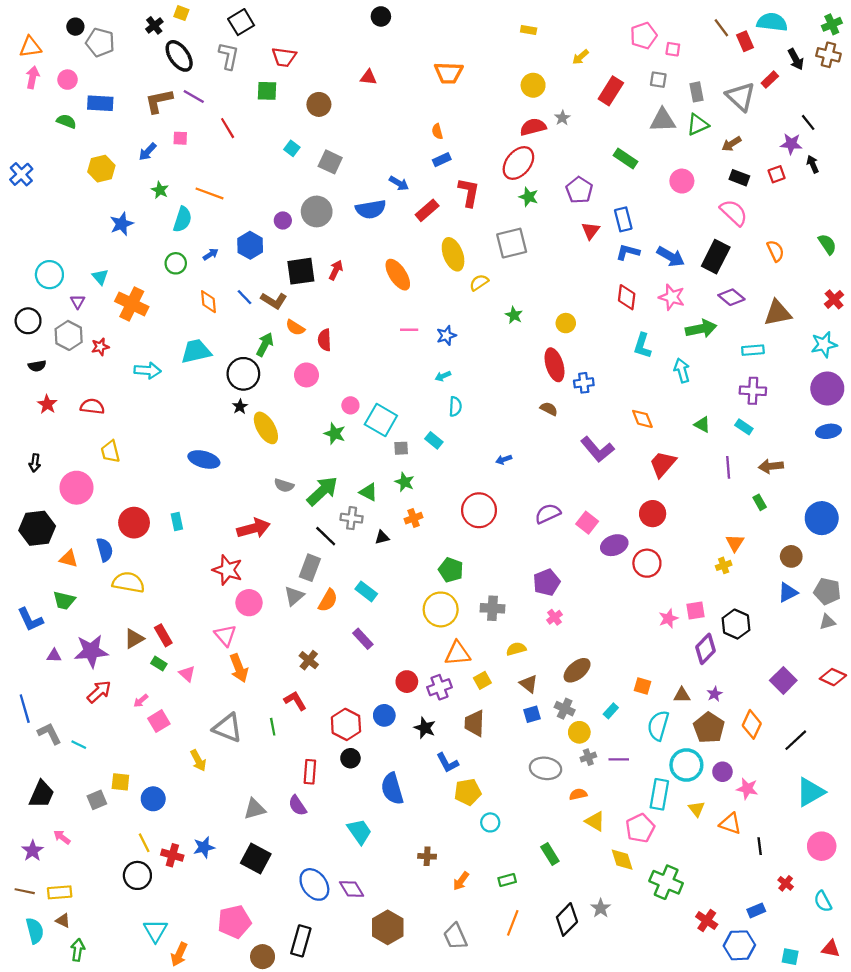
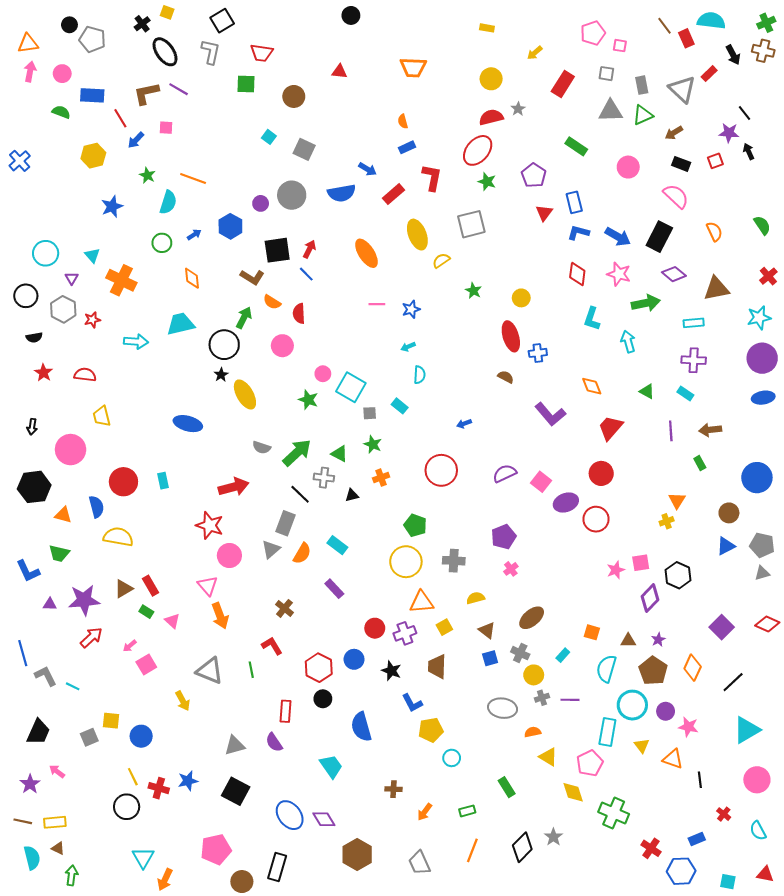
red line: (228, 128) -> (120, 118), moved
blue line: (244, 297) -> (306, 274), moved

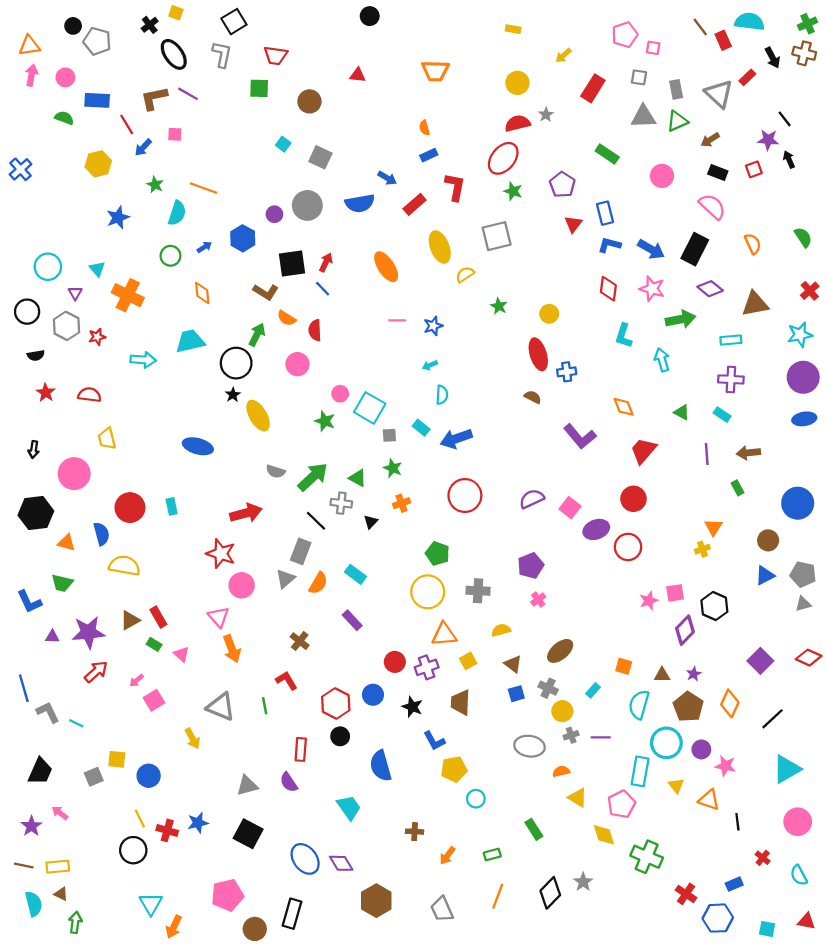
blue arrow: (464, 424) -> (456, 439), moved, size x2.0
black triangle: (352, 495) -> (371, 522), turned -32

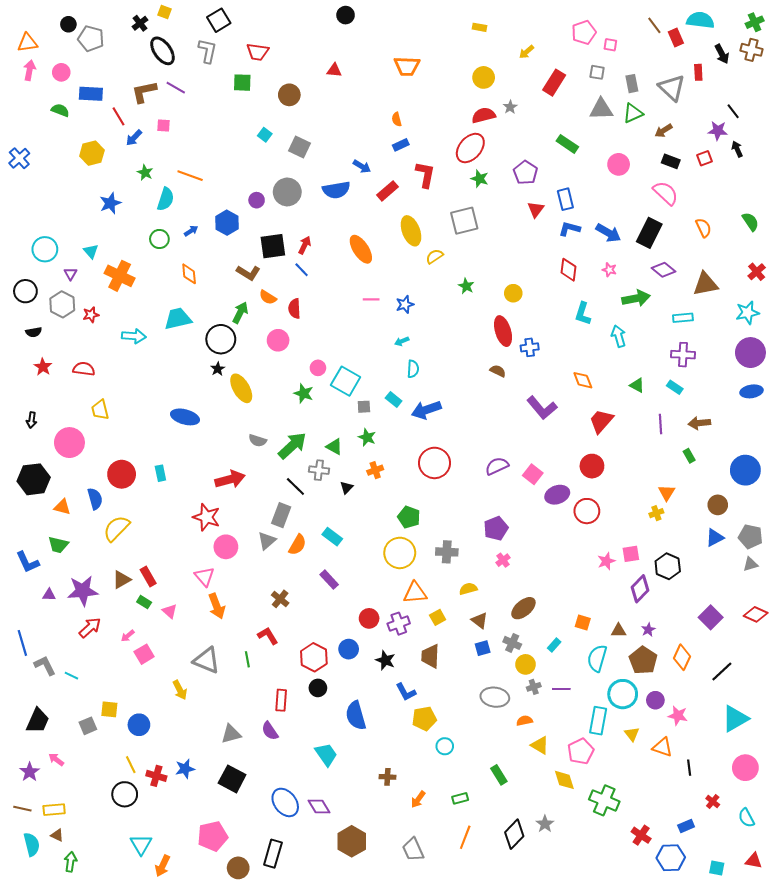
red rectangle: (747, 77) -> (698, 72), turned -49
pink star: (652, 289) -> (609, 270), size x0.6
yellow semicircle: (124, 566) -> (116, 528), turned -56

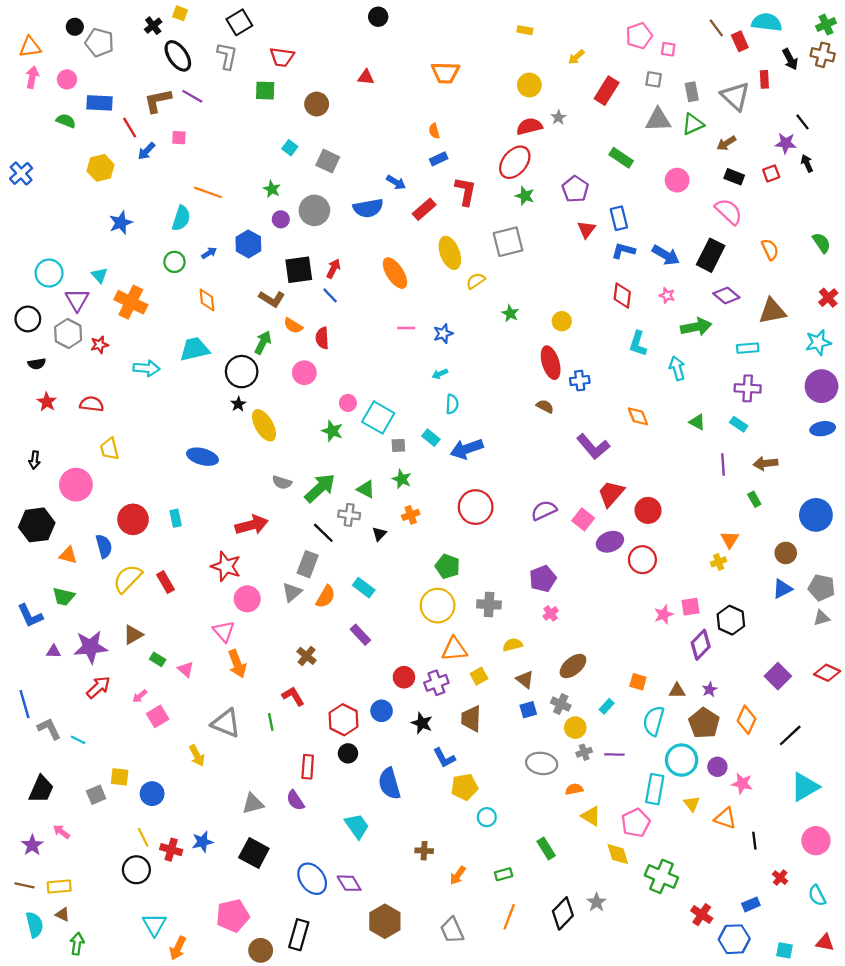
green star: (145, 173) -> (272, 189), moved
purple triangle: (70, 274) -> (77, 300), size x1.6
red trapezoid: (601, 421) -> (611, 494), moved
red rectangle: (148, 576) -> (165, 582), moved

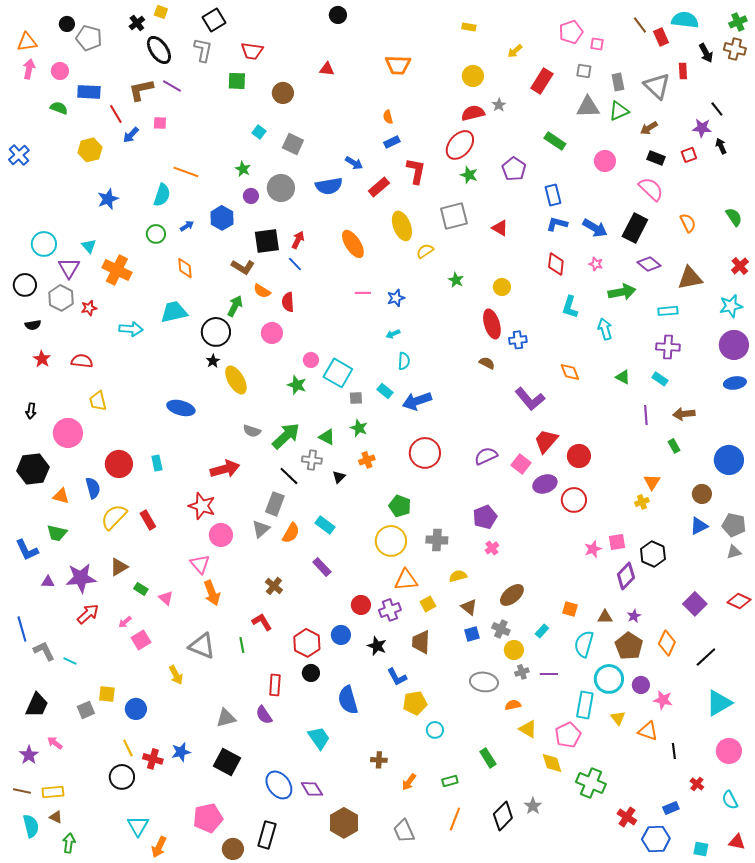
red triangle: (586, 229) -> (500, 228), moved, turned -36

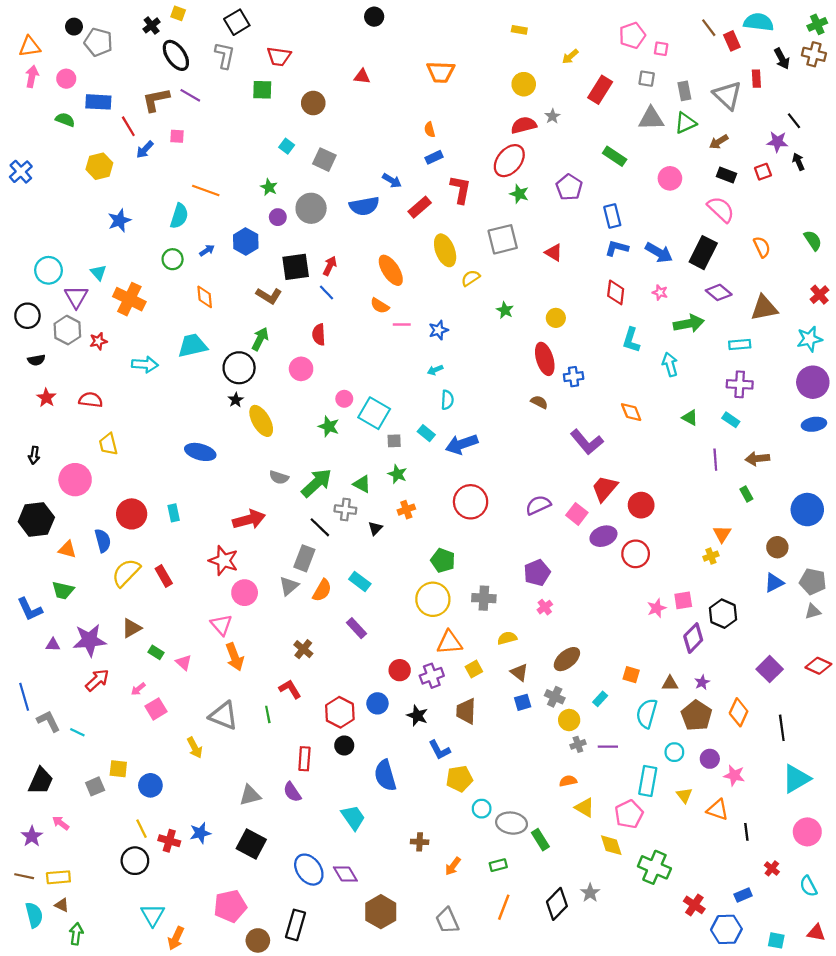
orange semicircle: (262, 291) -> (380, 306), moved
black line: (706, 657) -> (782, 728), turned -55
cyan circle: (609, 679) -> (674, 752), size x0.6
gray ellipse: (484, 682) -> (512, 823), moved

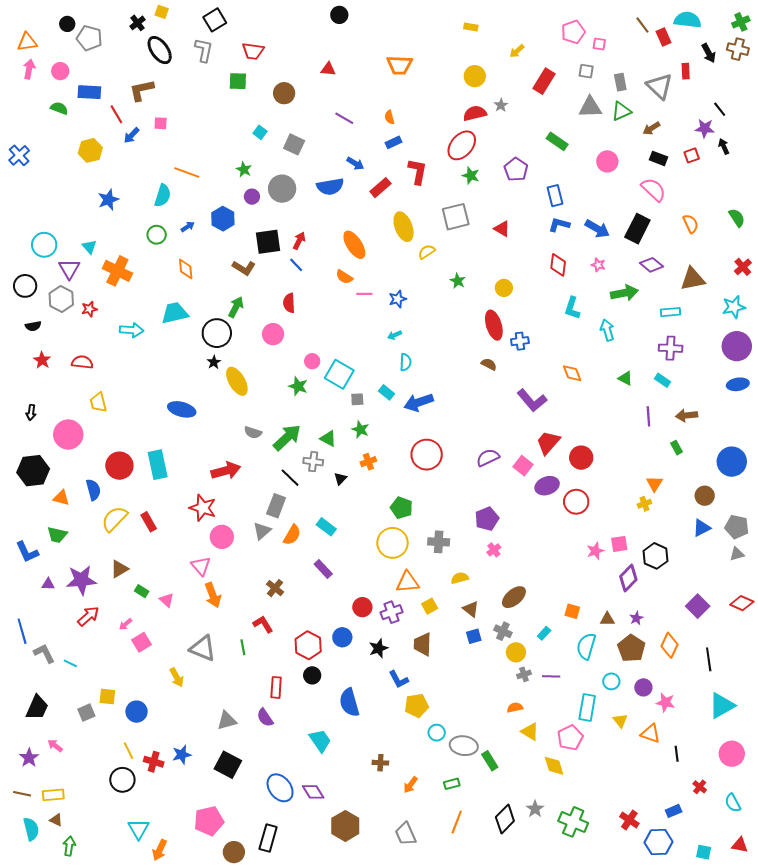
purple line: (190, 95) -> (344, 118), moved
cyan rectangle: (174, 513) -> (158, 465), size x1.8
black star: (417, 716) -> (378, 648), turned 30
green cross: (654, 867) -> (573, 822), moved

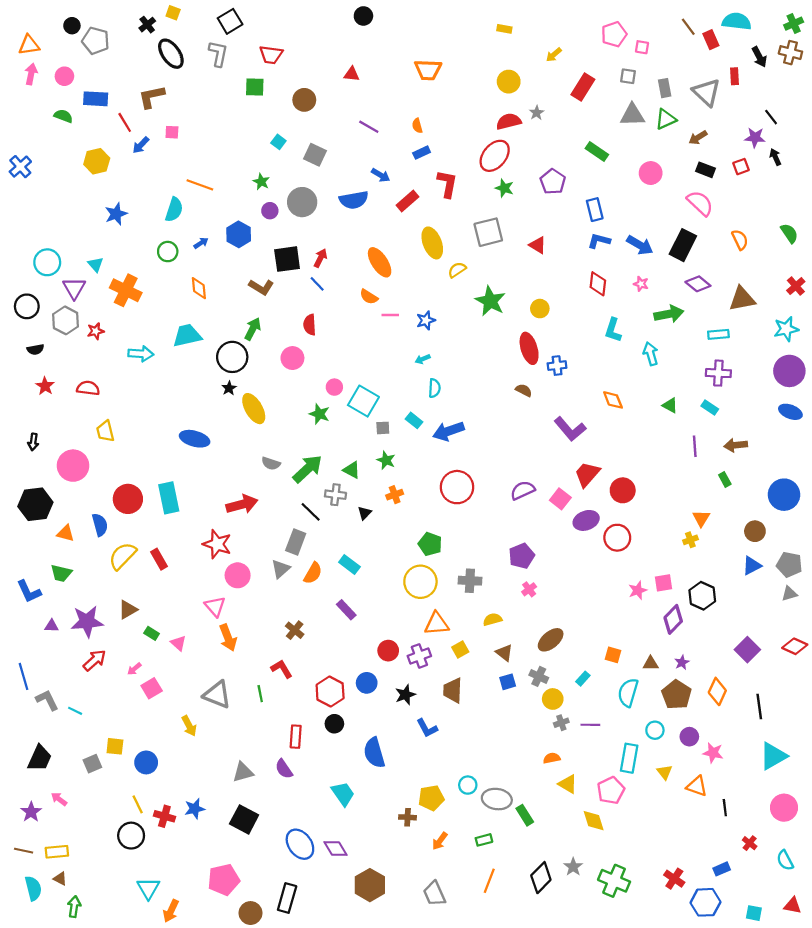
green star: (458, 281) -> (490, 301), size x1.8
blue ellipse: (738, 384) -> (790, 412), turned 30
yellow pentagon: (417, 706) -> (431, 798), moved

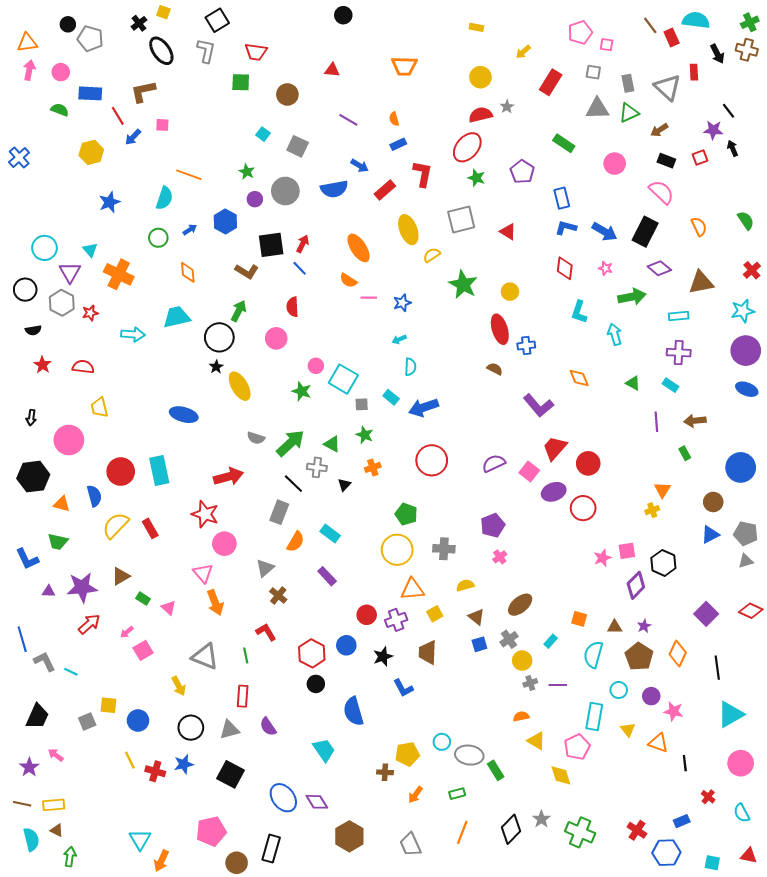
gray triangle: (281, 569) -> (265, 568), moved
gray cross: (539, 676) -> (509, 639), turned 30
red rectangle: (296, 737) -> (243, 696), moved
black circle: (131, 836) -> (191, 728), moved

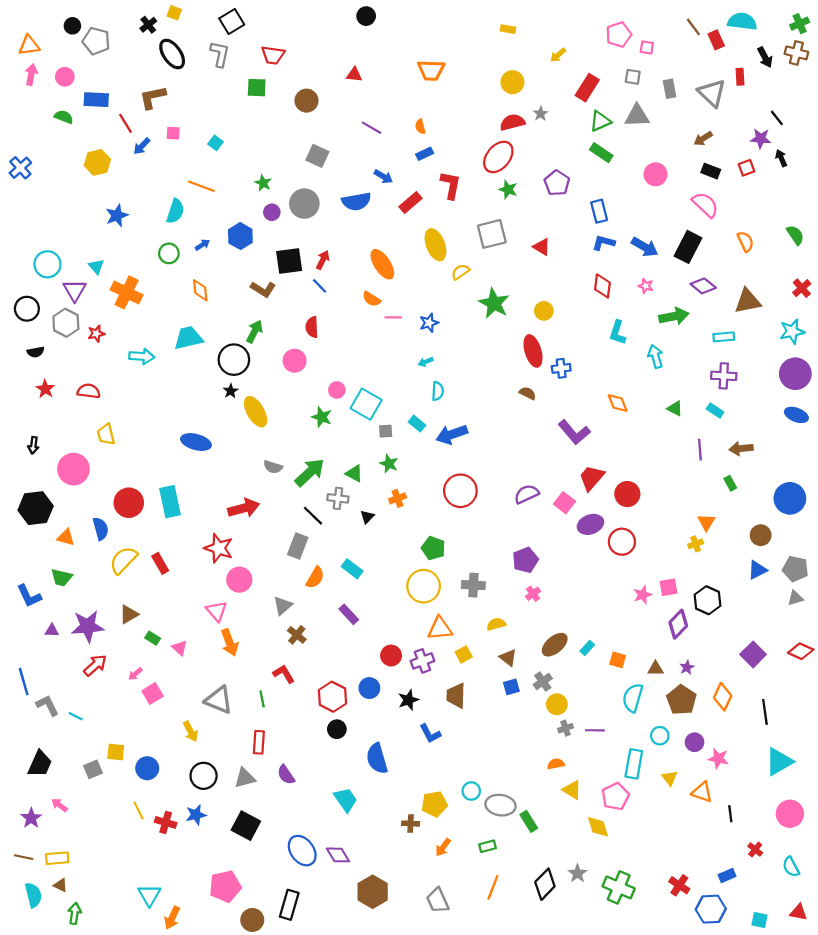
green triangle: (629, 113) -> (600, 121), moved
cyan square: (263, 134) -> (215, 143), moved
cyan rectangle: (551, 641) -> (587, 648), moved

